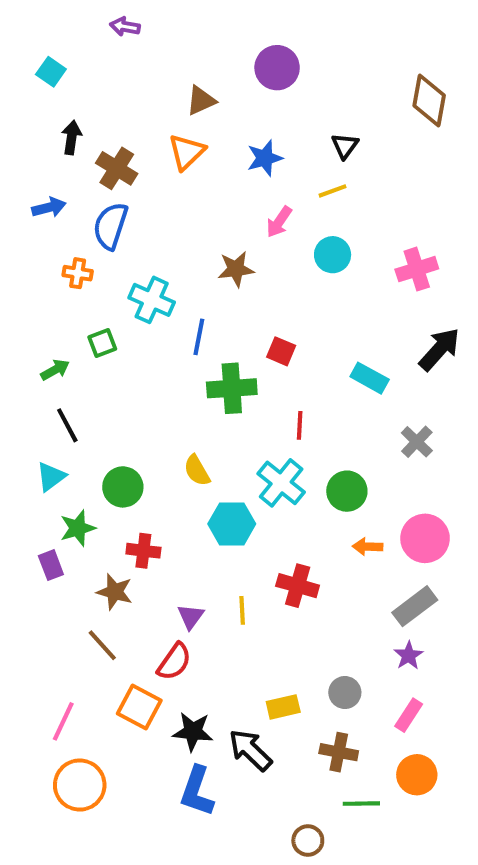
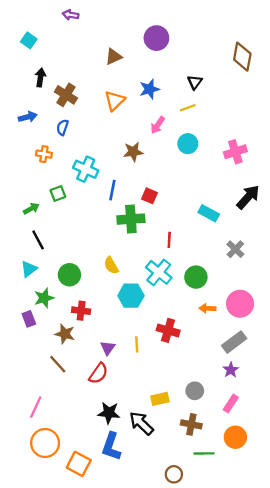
orange triangle: (187, 152) -> (115, 101), moved
blue semicircle: (111, 226) -> (62, 127), size x0.6
red square: (281, 351) -> (150, 196), moved
orange square: (139, 707) -> (79, 464), moved

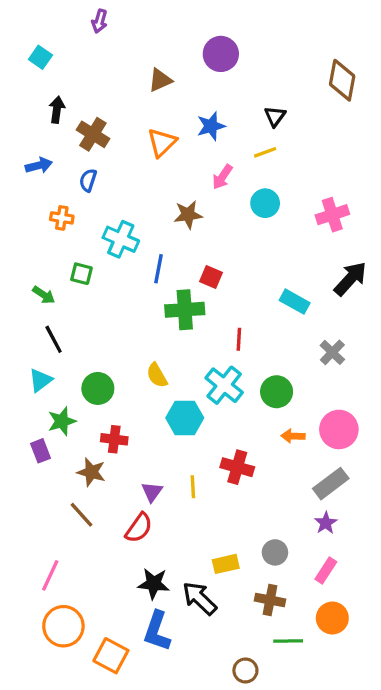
purple arrow: (71, 15) -> (99, 21), turned -84
green square: (58, 194) -> (81, 274), turned 35
green arrow: (31, 209) -> (44, 295), turned 63

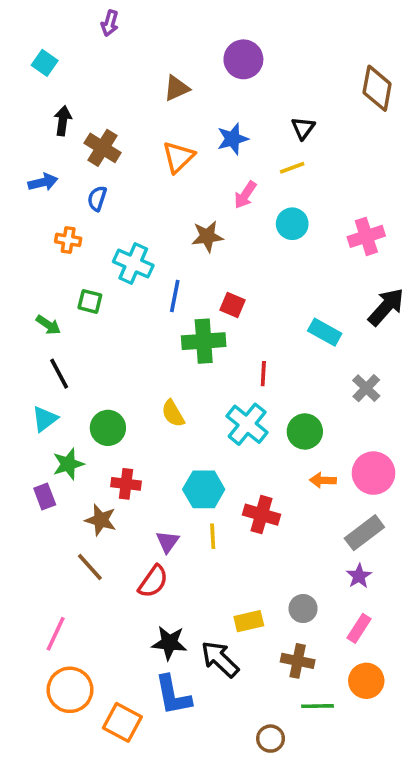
cyan hexagon: (185, 418) -> (204, 489), moved
blue L-shape: (157, 631) -> (173, 695), turned -30

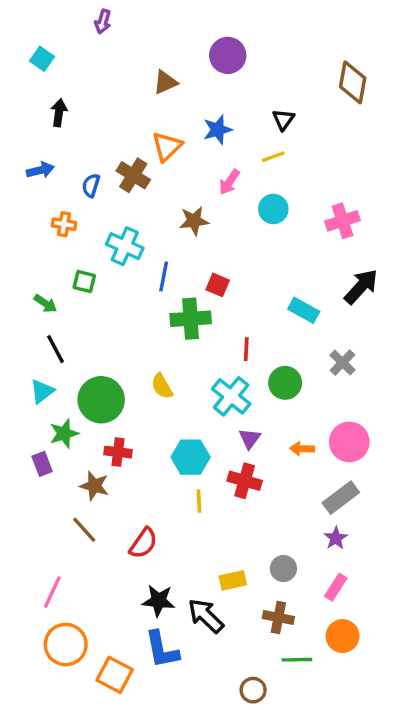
brown cross: (103, 148) -> (133, 175), moved
green circle: (108, 428) -> (101, 400), size x1.4
green circle: (305, 431) -> (285, 383), moved
purple triangle: (168, 542) -> (250, 439), moved

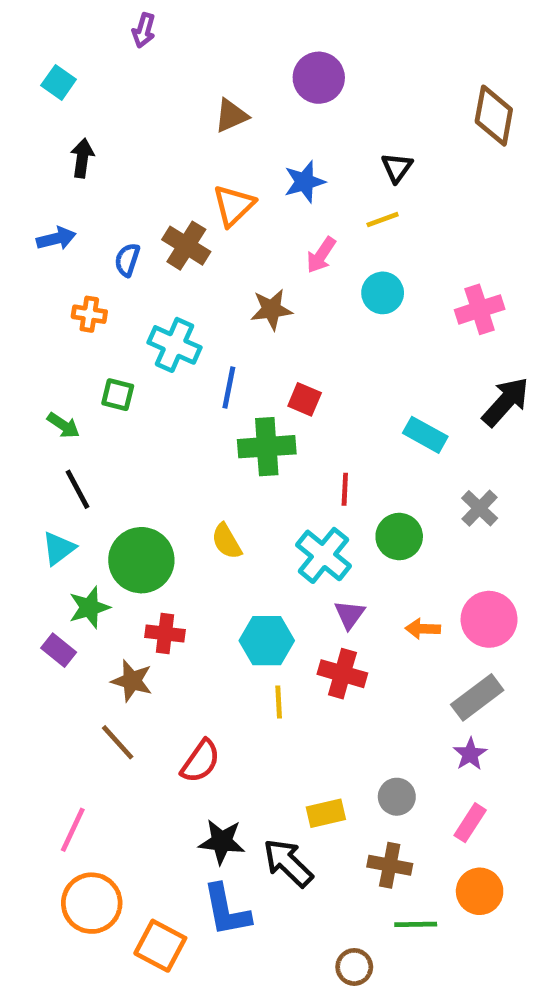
purple rectangle: (42, 464) -> (59, 650), turned -30

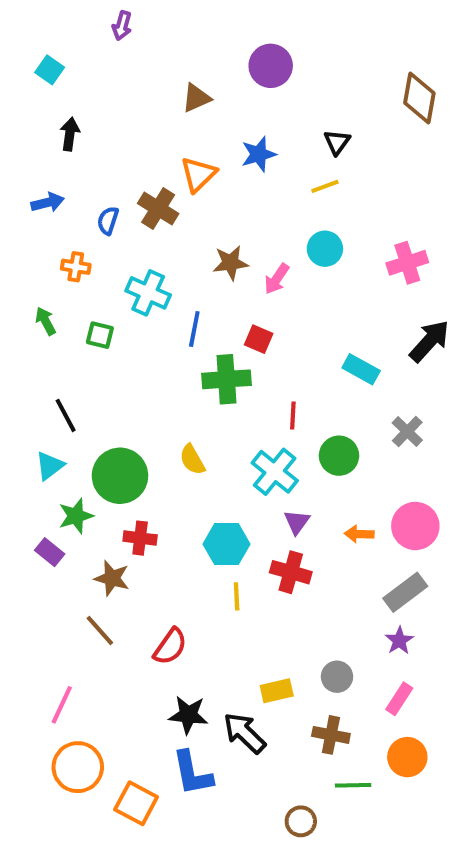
pink arrow: (321, 255) -> (277, 279), moved
green arrow: (63, 425) -> (46, 321), moved, turned -152

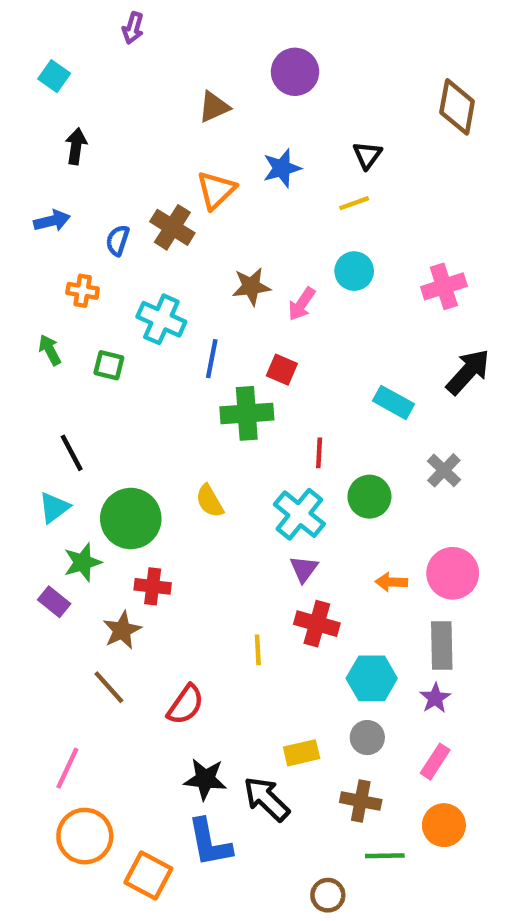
purple triangle: (297, 522) -> (304, 569), moved
cyan hexagon: (226, 544) -> (372, 678), moved
brown star: (112, 578) -> (122, 630), turned 30
gray rectangle: (405, 592) -> (442, 646), turned -54

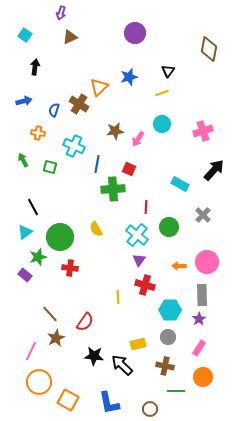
brown triangle: (214, 107) -> (70, 37), moved
brown star: (122, 630) -> (56, 338), moved
blue L-shape: (210, 843) -> (109, 403), moved

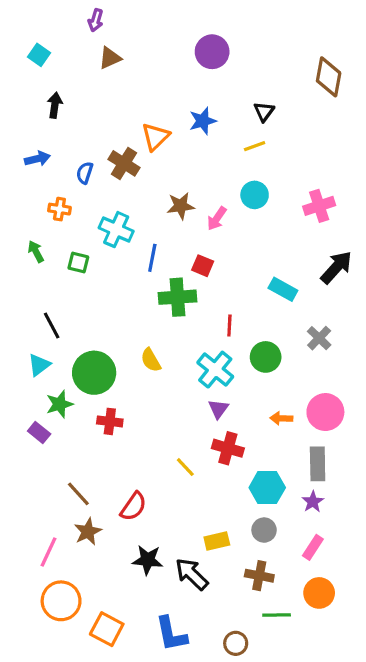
yellow line: (118, 297) -> (185, 467), turned -40

